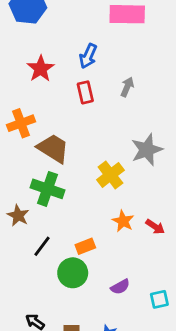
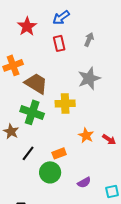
blue arrow: (88, 56) -> (61, 17), turned 30
gray star: (147, 150) -> (89, 78), moved
yellow cross: (110, 175) -> (65, 103), moved, turned 36

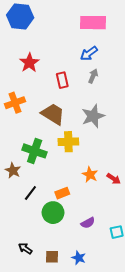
blue arrow: (61, 17) -> (89, 53), moved
brown trapezoid: (36, 83) -> (53, 114), moved

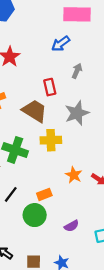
blue arrow: (89, 53) -> (61, 44), moved
red rectangle: (62, 80) -> (50, 87), moved

